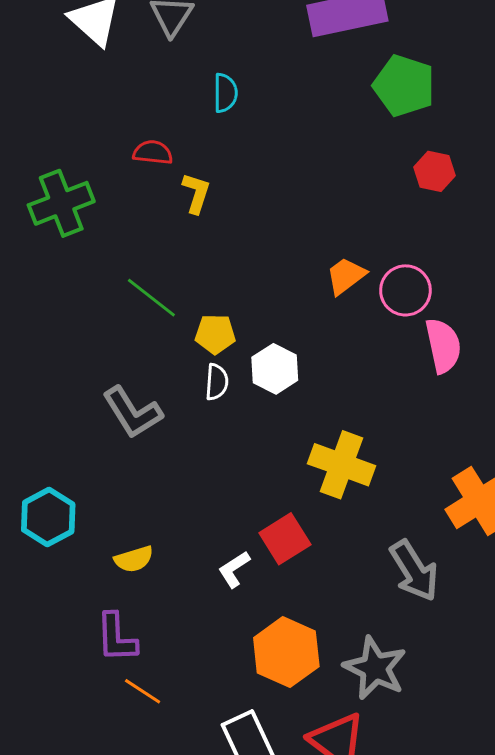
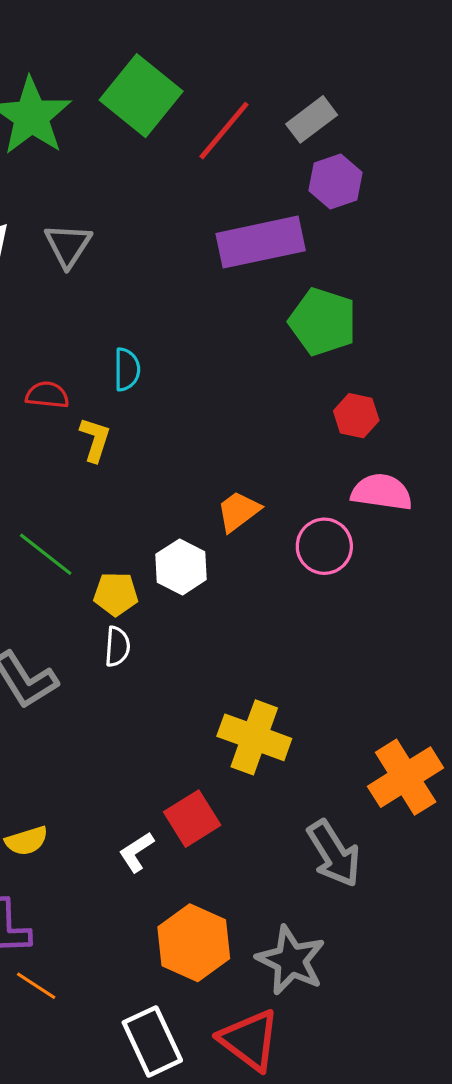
cyan semicircle: (225, 93) -> (127, 369), moved
orange trapezoid: (346, 276) -> (238, 511), moved
pink semicircle: (443, 346) -> (382, 492), moved, turned -70
white hexagon: (275, 369) -> (181, 567), moved

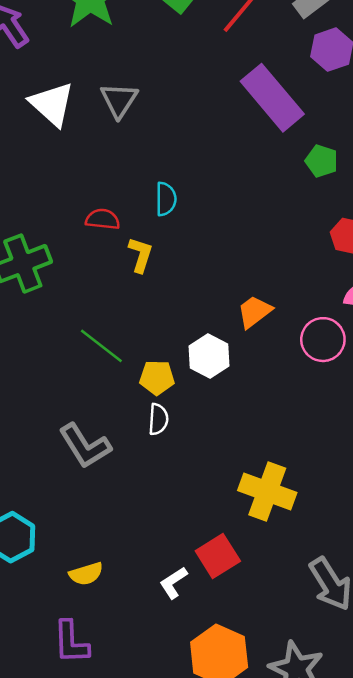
purple rectangle: (261, 242) -> (272, 98), turned 62
green pentagon: (323, 322) -> (322, 161), size x0.6

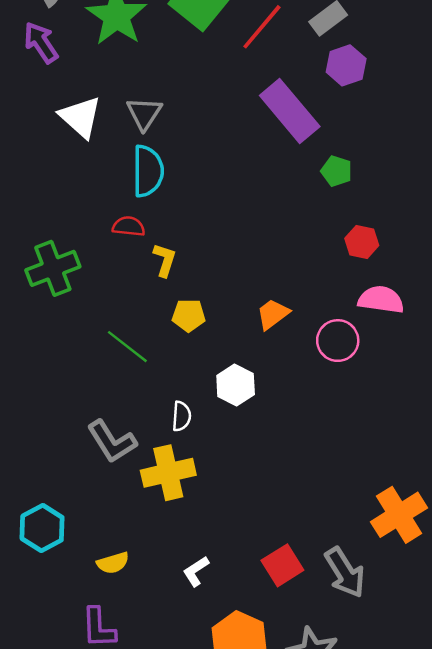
cyan semicircle: (166, 199) -> (148, 171), moved, size x1.6
white hexagon: (209, 356) -> (236, 385), moved
yellow pentagon: (157, 378) -> (189, 315), moved
yellow cross: (267, 491) -> (168, 473), moved, turned -33
red square: (218, 556) -> (282, 565), moved

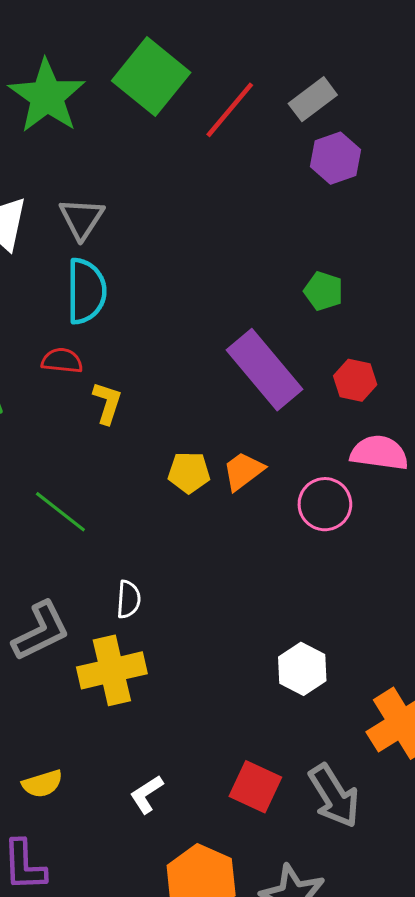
purple rectangle: (290, 111) -> (264, 370), moved
yellow pentagon: (189, 315) -> (189, 472), moved
white hexagon: (236, 385) -> (302, 669), moved
gray L-shape: (112, 441) -> (41, 631), turned -84
red square: (282, 565) -> (255, 787), turned -33

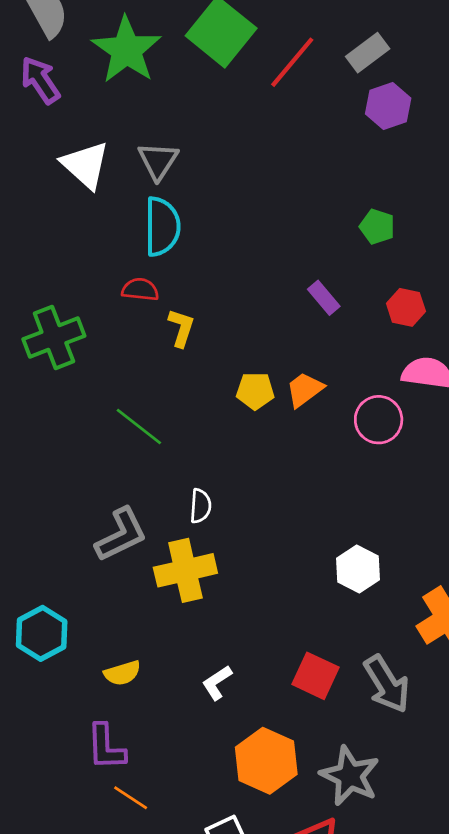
purple rectangle: (264, 370) -> (324, 298), size x0.5

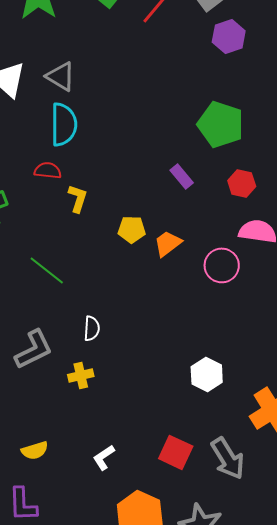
gray triangle: (158, 161) -> (61, 76), turned -32
green pentagon: (377, 227) -> (221, 124), size x1.8
yellow pentagon: (255, 391) -> (132, 229), moved
yellow cross: (185, 570) -> (81, 375), size x0.6

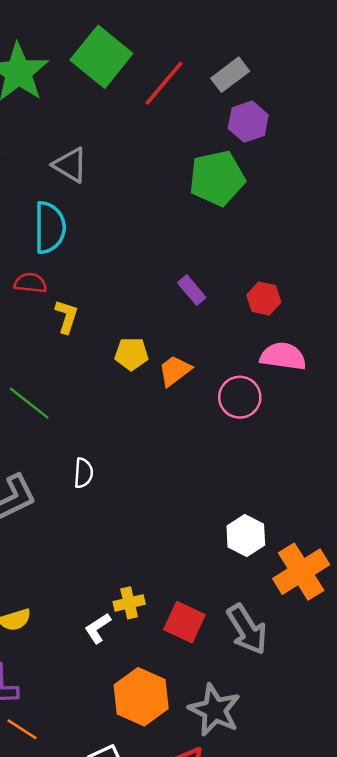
gray triangle: (61, 76) -> (70, 165), moved
green pentagon: (221, 124) -> (217, 178), moved, turned -30
white hexagon: (207, 374) -> (246, 536), moved
yellow cross: (81, 375) -> (129, 603), moved

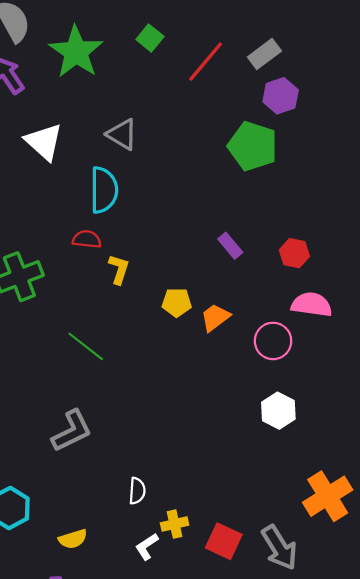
green square: (101, 57) -> (150, 38), size x0.5
green pentagon: (217, 178) -> (253, 146), turned 30
white semicircle: (83, 473) -> (137, 491), moved
white hexagon: (246, 536) -> (278, 411), moved

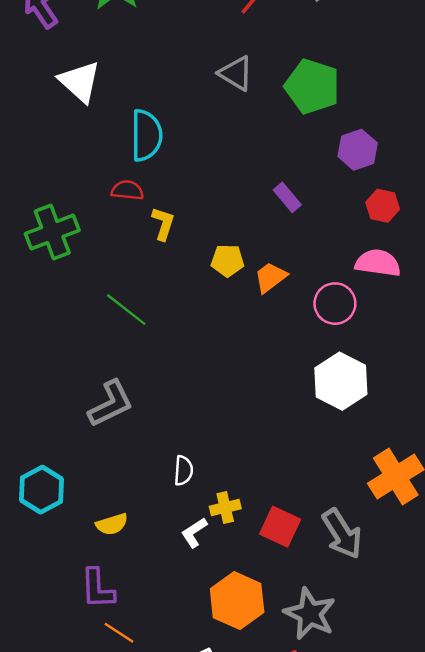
purple hexagon: (281, 96) -> (358, 150), moved
gray triangle: (122, 134) -> (236, 73), moved
red hexagon: (294, 253) -> (383, 206), moved
white hexagon: (278, 411) -> (341, 381), size x1.4

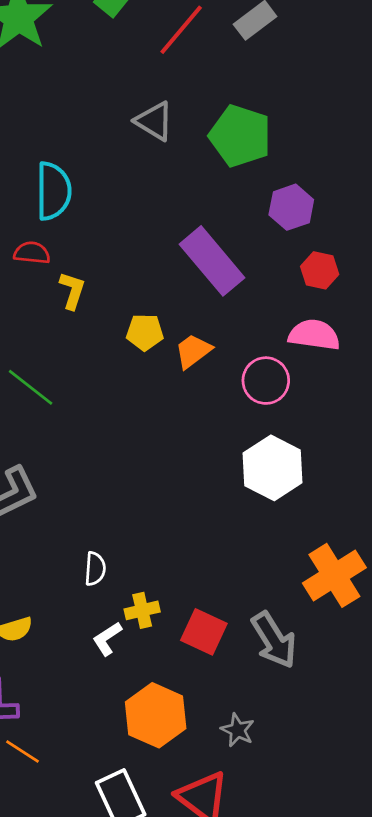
purple rectangle: (287, 197) -> (212, 261), size x2.0
gray star: (310, 614) -> (238, 730), size x0.6

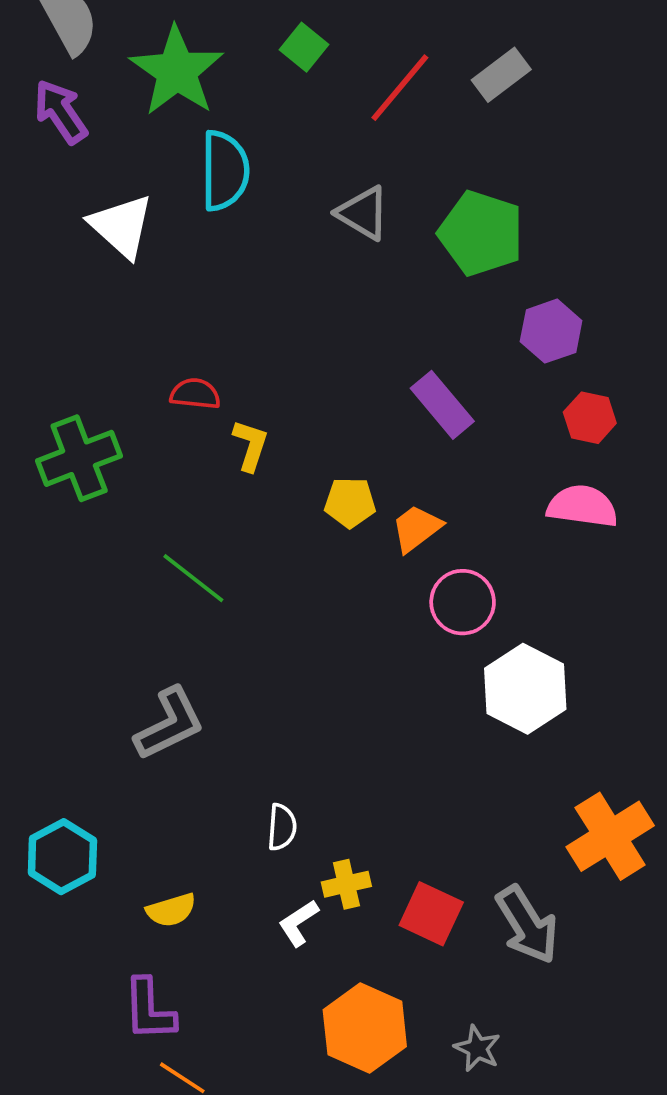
cyan semicircle: (53, 191) -> (225, 171), moved
purple rectangle: (212, 261) -> (442, 405), size x0.7
pink circle: (266, 381) -> (463, 602), moved

